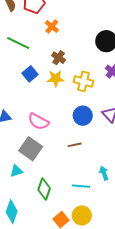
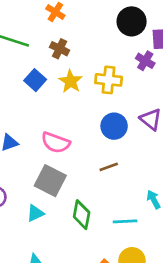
brown cross: (59, 58) -> (60, 49), moved
yellow star: (56, 78) -> (70, 81), turned -30
green diamond: (44, 189) -> (82, 215), moved

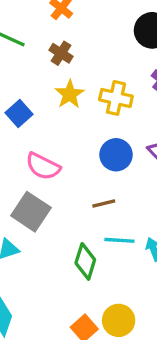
blue square: (35, 80) -> (19, 113), moved
green diamond: (82, 215) -> (85, 261), moved
cyan line: (125, 221) -> (119, 240), moved

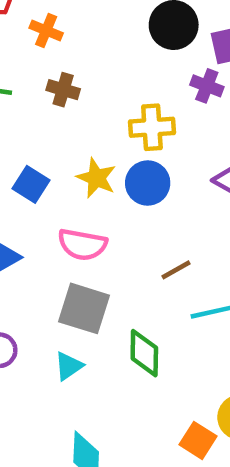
yellow star: (70, 94) -> (96, 178), moved
blue circle: (116, 155) -> (148, 183), moved
green diamond: (85, 261) -> (144, 353), moved

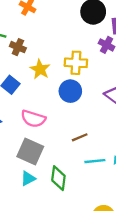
brown cross: (63, 90) -> (18, 47), moved
yellow star: (96, 178) -> (40, 69), moved
cyan triangle: (69, 366) -> (28, 178), moved

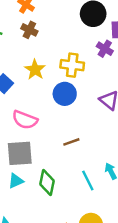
brown cross: (18, 47) -> (29, 30), moved
gray square: (30, 152) -> (20, 153), turned -32
cyan line: (95, 161) -> (88, 180), moved, turned 66

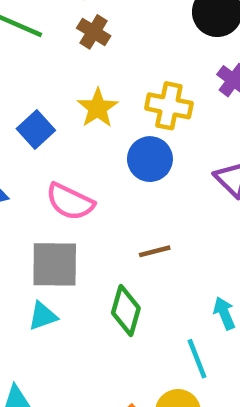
cyan line: (88, 180) -> (197, 359), moved
green diamond: (47, 182) -> (126, 310), moved

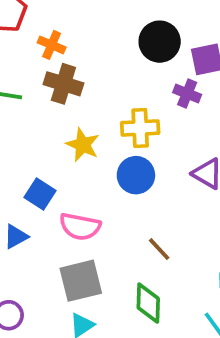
brown cross: (94, 32) -> (63, 84), size x1.4
blue square: (36, 130) -> (40, 194), moved
brown line: (155, 251) -> (159, 249), turned 76

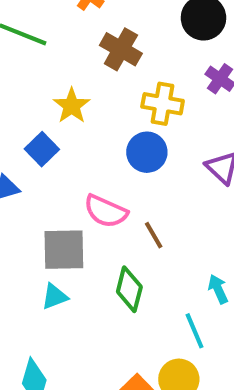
brown cross: (63, 84) -> (121, 49), moved
yellow star: (83, 145) -> (72, 106), moved
pink semicircle: (80, 227) -> (106, 211), moved

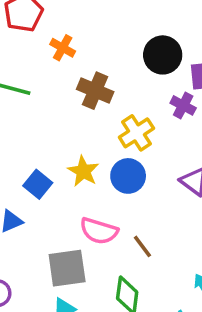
yellow cross: (163, 104) -> (136, 133), turned -36
yellow star: (72, 106) -> (83, 171), moved

